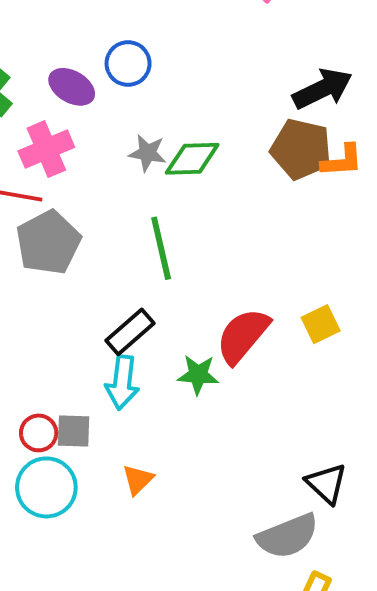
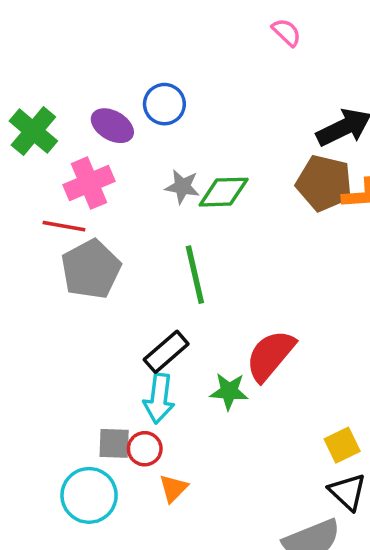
yellow square: (321, 324) -> (342, 445), moved
red circle: (39, 433) -> (145, 449), moved

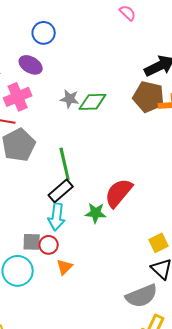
blue circle: (164, 104) -> (44, 33), moved
green line: (195, 275) -> (65, 164), moved

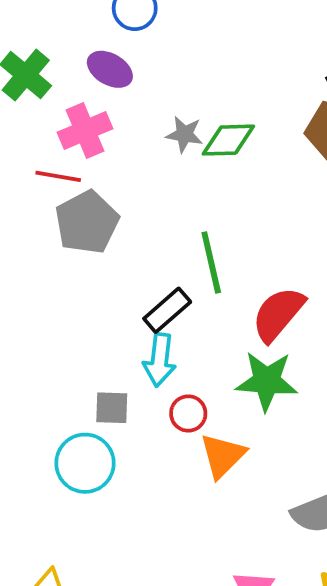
green line: (65, 164) -> (211, 262), moved
green star: (96, 213) -> (267, 381), moved, size x1.5
red circle: (49, 245) -> (188, 413), moved
orange triangle: (65, 267) -> (223, 456), moved, size x1.5

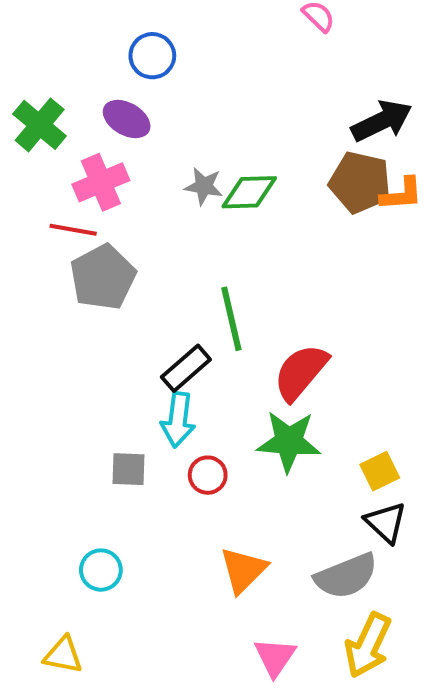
orange triangle: (223, 456) -> (243, 570), moved
cyan circle: (85, 463) -> (101, 570), moved, size x0.7

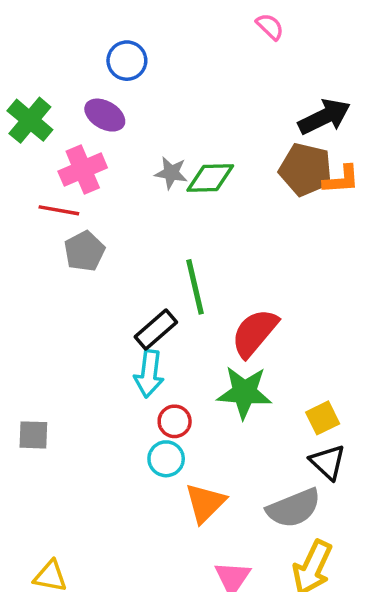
gray pentagon: (103, 277) -> (84, 251), size x0.7
gray square: (129, 469) -> (33, 435), moved
cyan circle: (101, 570) -> (166, 459), moved

